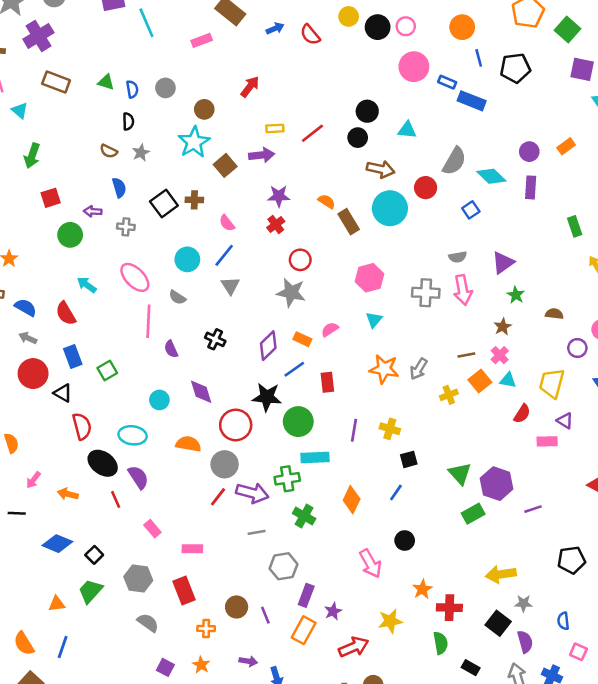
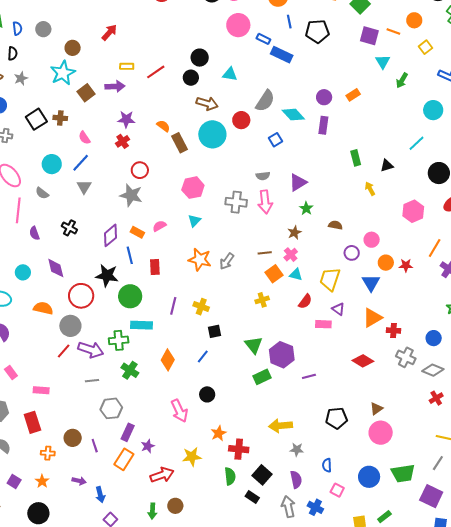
blue line: (294, 369) -> (130, 255), turned -72
yellow cross: (449, 395) -> (262, 300), moved
black square: (498, 623) -> (262, 475), moved

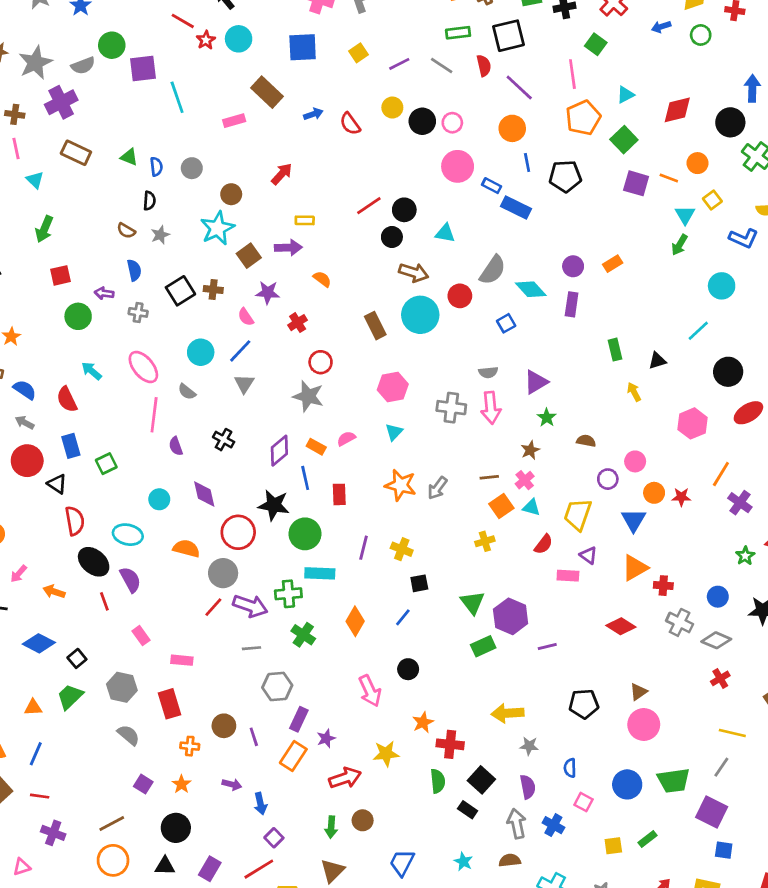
cyan triangle: (383, 62) -> (685, 215), moved
red line: (156, 72) -> (369, 206), moved
purple star: (126, 119) -> (268, 292), moved
orange semicircle: (163, 126) -> (322, 279), moved

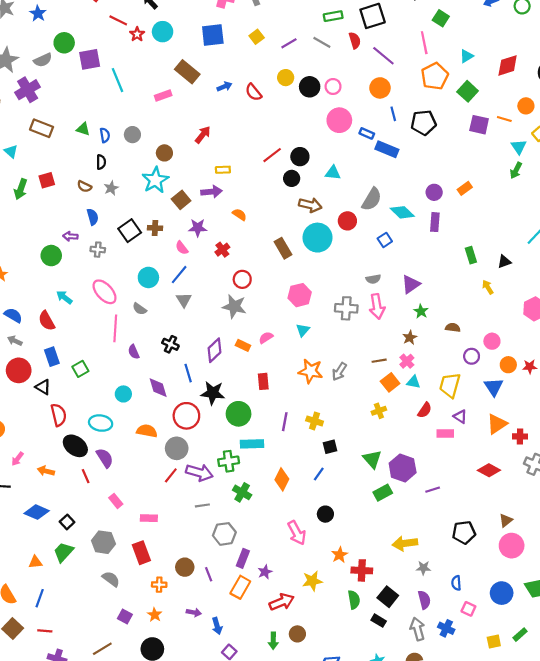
red square: (61, 275) -> (47, 180), moved
blue line: (305, 478) -> (188, 373), moved

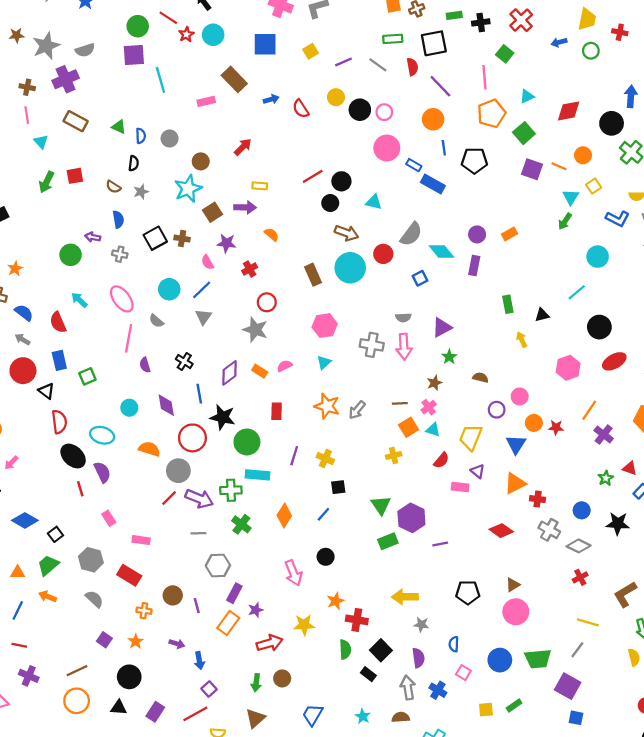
green circle: (64, 43) -> (138, 26), moved
orange arrow: (46, 471) -> (48, 596), moved
red rectangle: (141, 553) -> (129, 575), turned -45

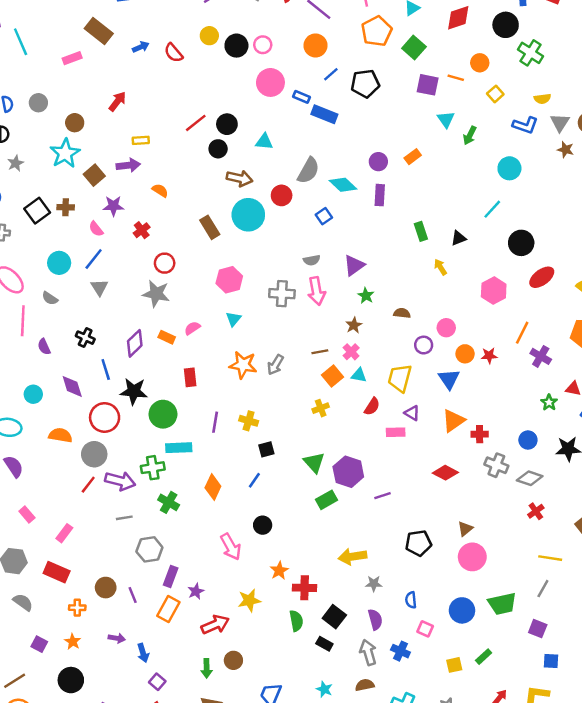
blue line: (444, 148) -> (331, 74), turned 64
cyan triangle: (571, 197) -> (446, 119), moved
pink rectangle: (141, 540) -> (64, 533), turned -54
purple square: (568, 686) -> (538, 629), size x0.7

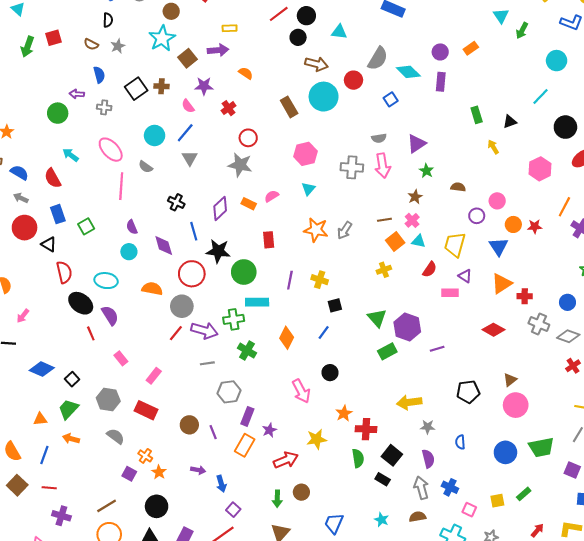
purple semicircle: (44, 347) -> (132, 227), moved
orange cross: (77, 608) -> (145, 456), moved, turned 32
pink square: (425, 629) -> (469, 510), moved

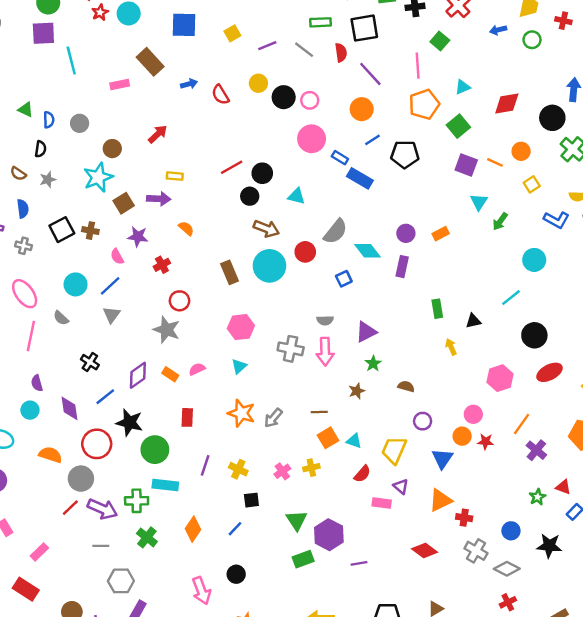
pink circle: (497, 201) -> (473, 414), moved
pink cross: (412, 220) -> (282, 471), moved
blue line: (194, 231) -> (105, 397), turned 60

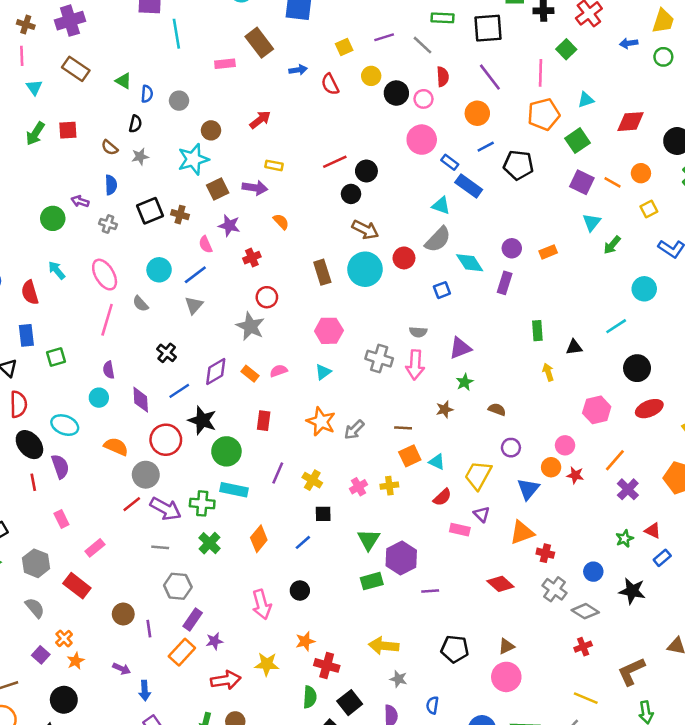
yellow square: (232, 33) -> (344, 47), moved
red semicircle: (341, 53) -> (443, 77), moved
cyan triangle: (296, 196) -> (441, 206), moved

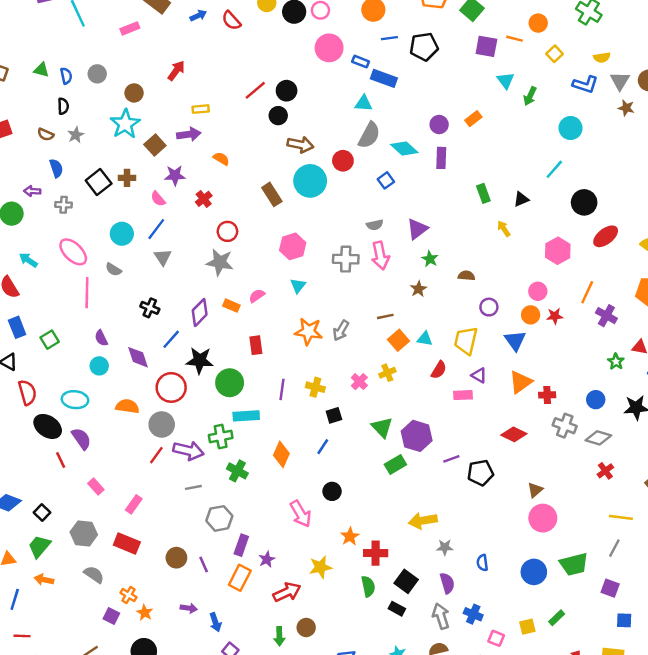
blue line: (486, 147) -> (389, 38), turned 35
black pentagon: (455, 649) -> (480, 473), moved

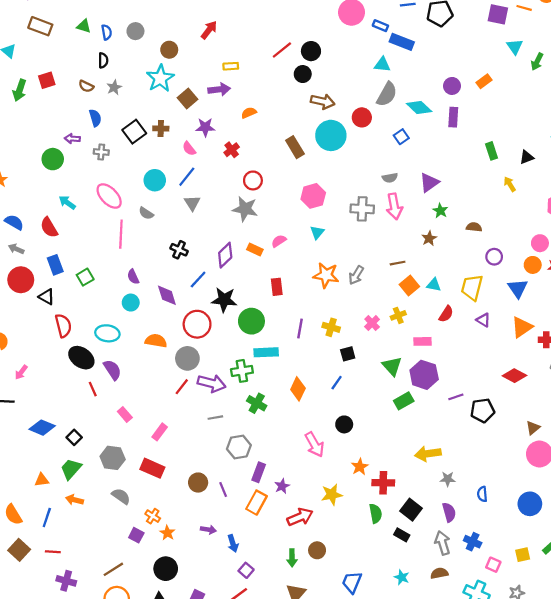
orange semicircle: (221, 159) -> (249, 113), turned -56
pink rectangle: (463, 395) -> (423, 341), moved

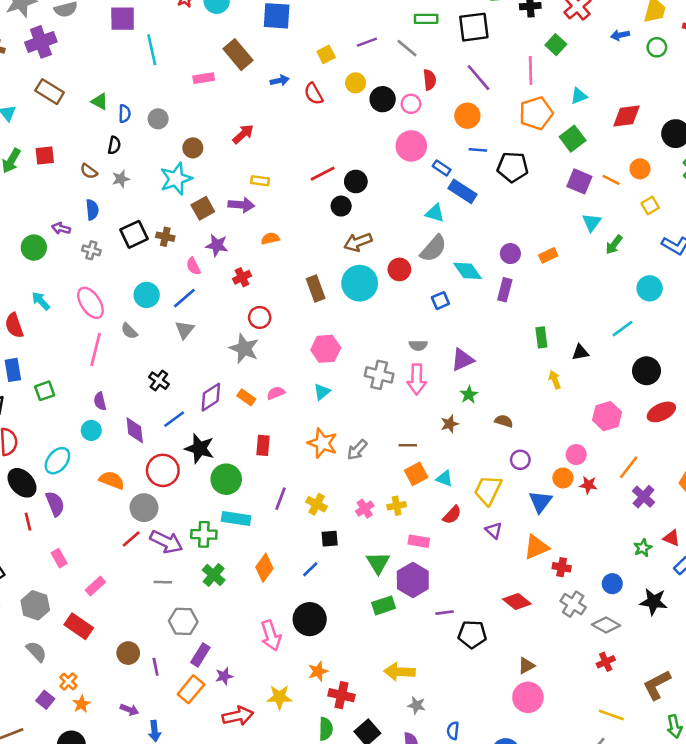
brown arrow: (323, 101) -> (358, 242), turned 135
cyan ellipse: (107, 333) -> (57, 461), turned -70
black circle: (344, 424) -> (310, 619), size x1.6

